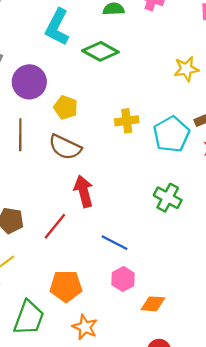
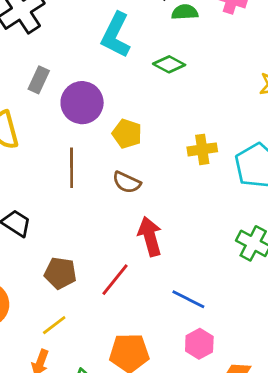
green diamond: (100, 51) -> (169, 64), size x0.7
brown semicircle: (65, 147) -> (127, 182), size x0.7

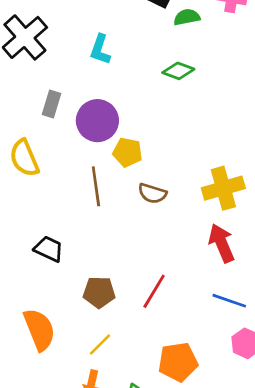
cyan L-shape: (116, 35) -> (100, 49), moved, size x0.7
yellow pentagon: (127, 134) -> (127, 152), moved
yellow cross: (202, 149) -> (223, 188), moved, size x1.4
red arrow: (150, 236) -> (222, 243), moved

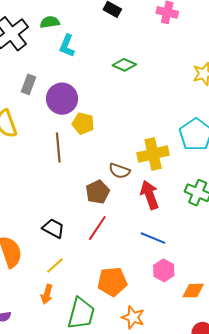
green semicircle: (187, 17) -> (50, 22), moved
brown semicircle: (152, 193) -> (119, 171), moved
black trapezoid: (49, 249) -> (53, 228), moved
brown pentagon: (99, 292) -> (98, 192), moved, turned -30

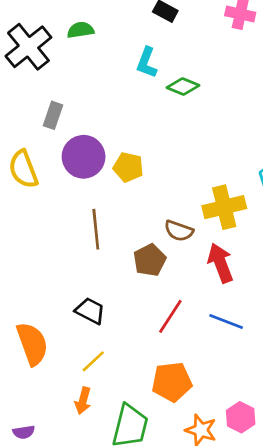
cyan L-shape: (67, 46) -> (147, 63), moved
purple circle: (62, 99) -> (84, 157), moved
brown line: (58, 148) -> (96, 229), moved
red line: (97, 228) -> (170, 316), moved
pink hexagon: (164, 270) -> (241, 417), moved

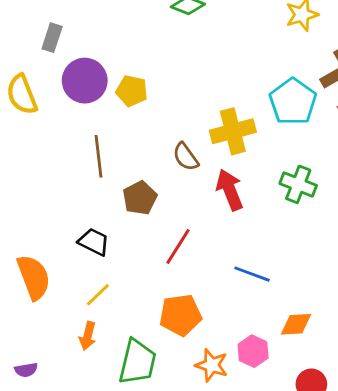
brown semicircle: (179, 231) -> (186, 157), turned 36
brown pentagon: (150, 260) -> (140, 198), moved
blue line: (226, 322) -> (252, 274), moved

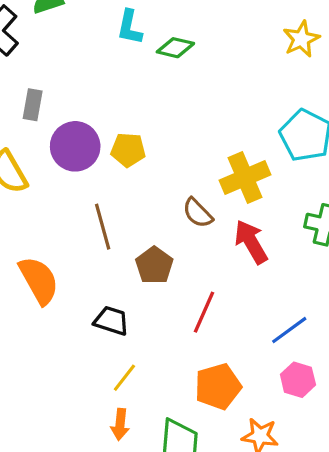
blue line: (252, 274) -> (289, 330), turned -48
orange semicircle: (34, 277) -> (39, 280), moved
pink hexagon: (253, 351) -> (298, 380), moved

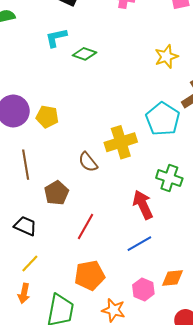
cyan L-shape: (130, 27) -> (56, 38), turned 60
red arrow: (251, 242) -> (143, 205), moved
pink hexagon: (298, 380) -> (143, 289), moved

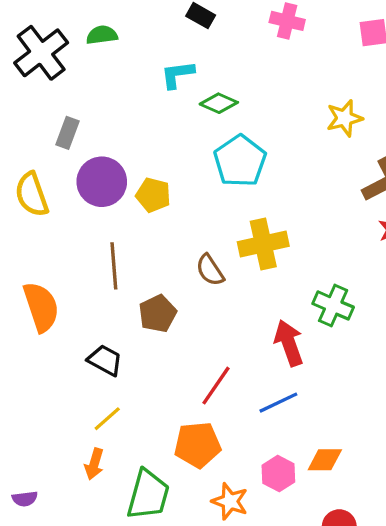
cyan pentagon: (163, 119) -> (240, 161), moved
red line: (86, 226) -> (216, 386), moved

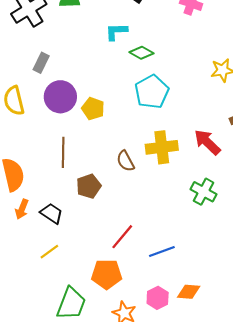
red arrow: (289, 343) -> (207, 142), moved, turned -32
orange arrow: (94, 464) -> (22, 209), moved

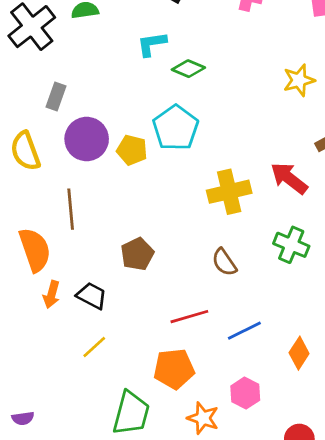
cyan pentagon: (152, 92) -> (176, 128), moved
brown line: (63, 152) -> (71, 209), moved
brown semicircle: (125, 161) -> (224, 262), moved
red line: (122, 237) -> (189, 317), turned 40
orange diamond: (189, 292) -> (299, 353), moved, turned -55

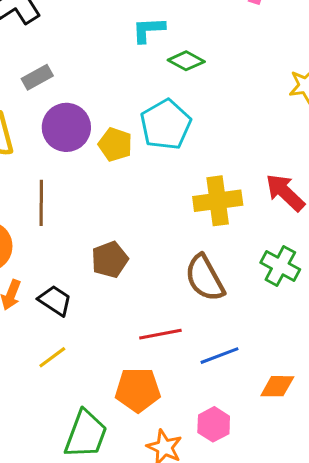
gray rectangle: (56, 97) -> (37, 77), turned 36
brown semicircle: (224, 262) -> (205, 278), size x1.5
orange diamond: (299, 353) -> (277, 386), turned 52

